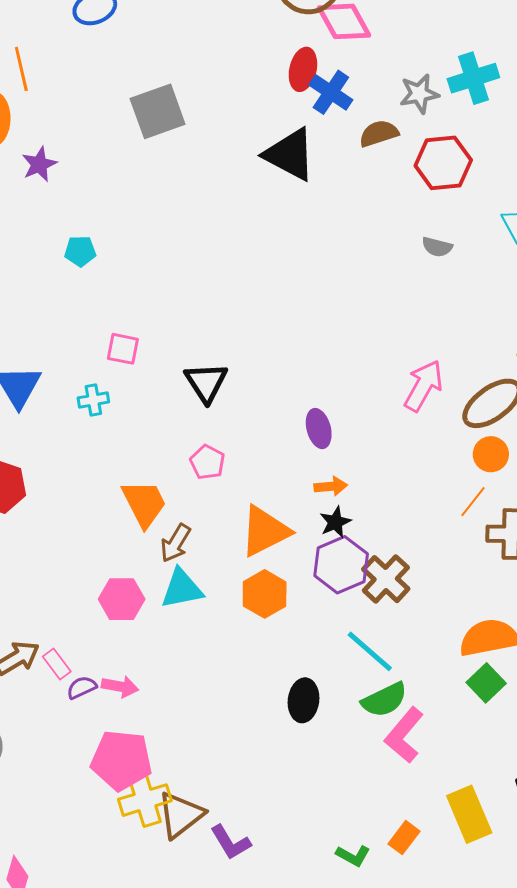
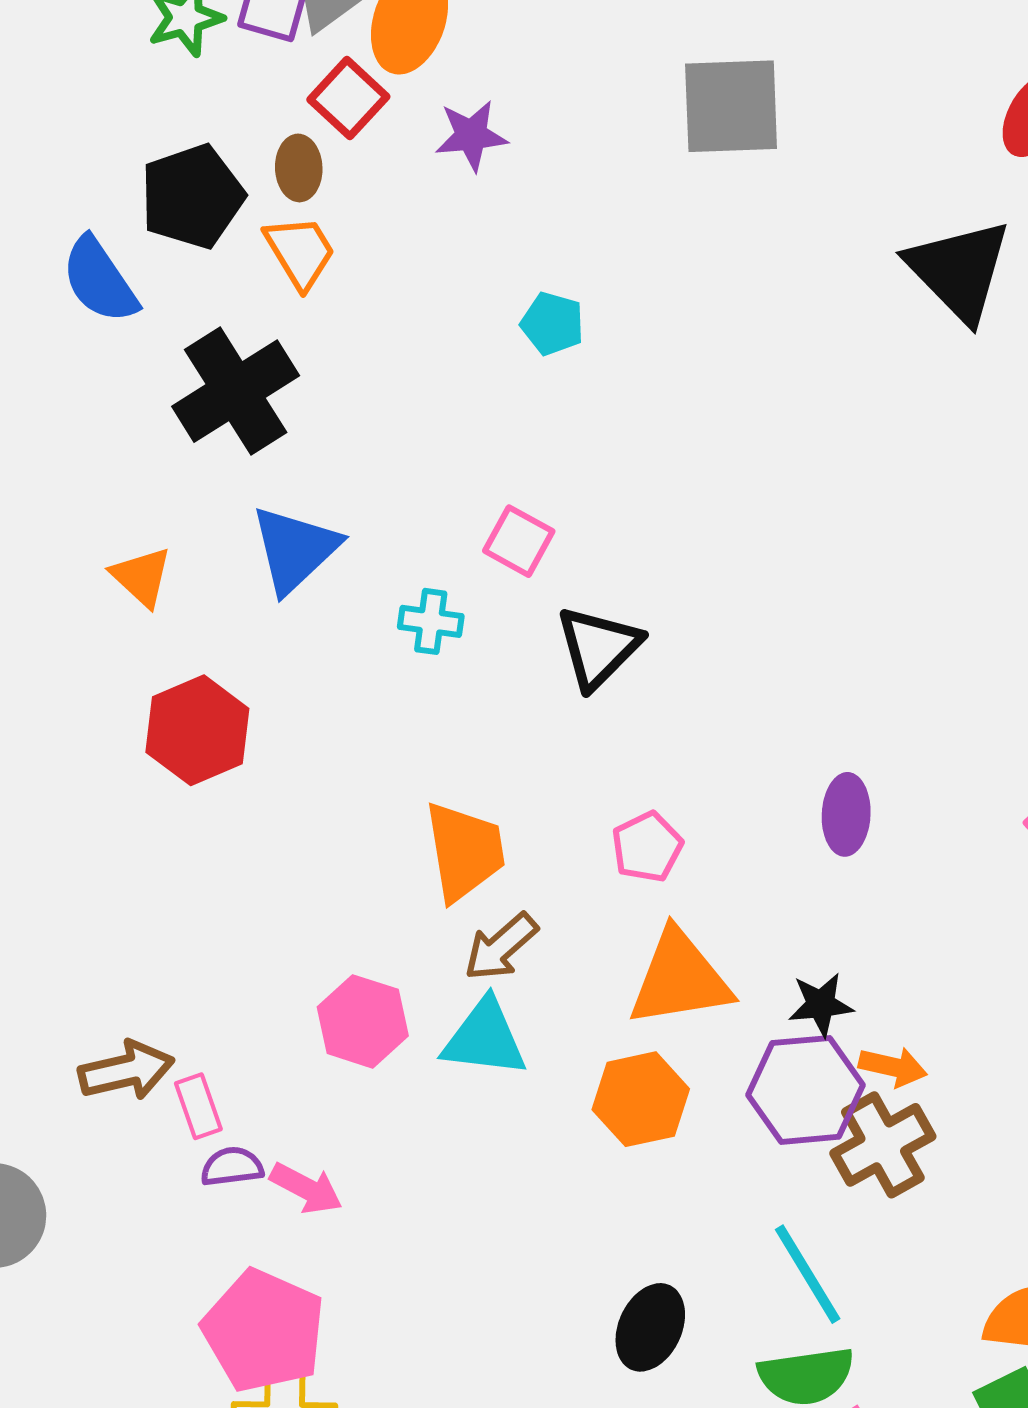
cyan pentagon: (80, 251) -> (552, 324), moved
black triangle: (206, 382) -> (598, 647), moved
pink pentagon: (207, 462) -> (647, 847), moved
orange arrow: (331, 486) -> (893, 1067), moved

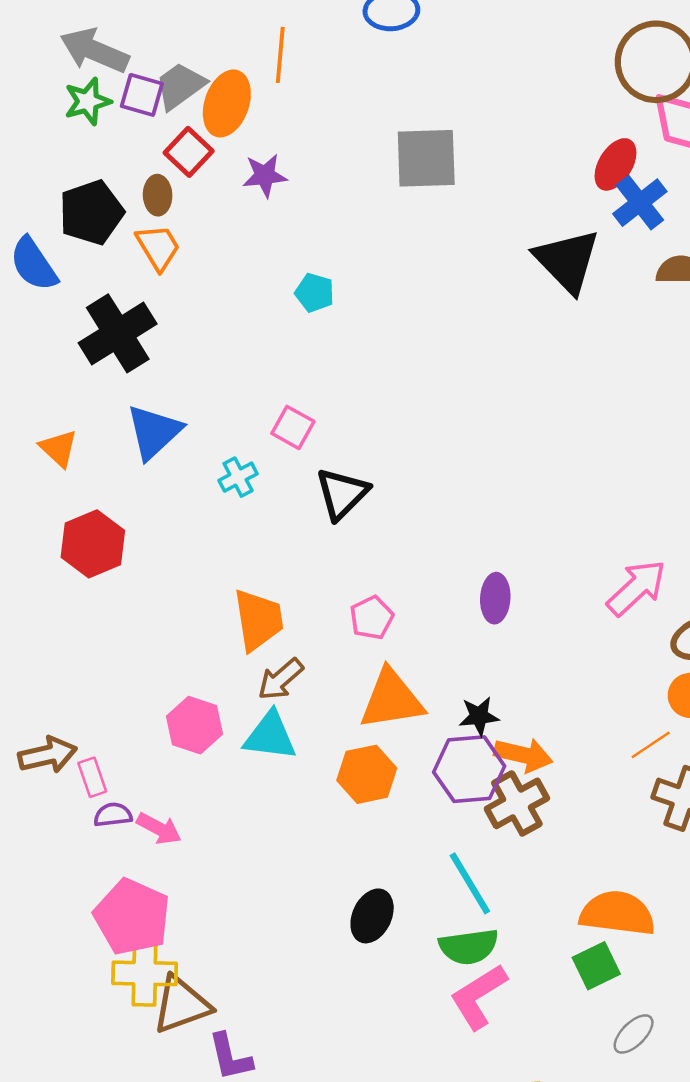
cyan cross: (431, 621) -> (238, 477), turned -36
orange arrow: (893, 1067) -> (523, 755), size x1.4

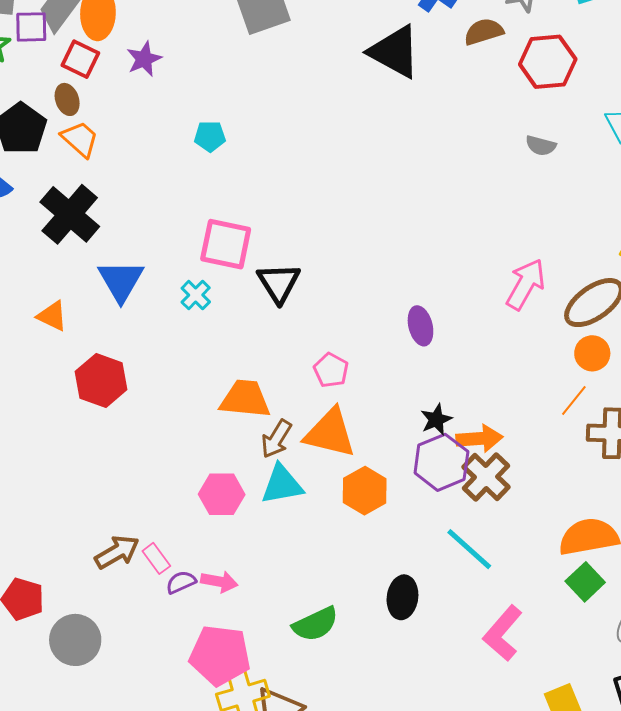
pink square: (293, 427) -> (226, 244), size x1.6
orange trapezoid: (258, 620) -> (245, 399), turned -58
orange triangle: (391, 700) -> (330, 433), moved, turned 40
green semicircle: (469, 947) -> (315, 624), moved

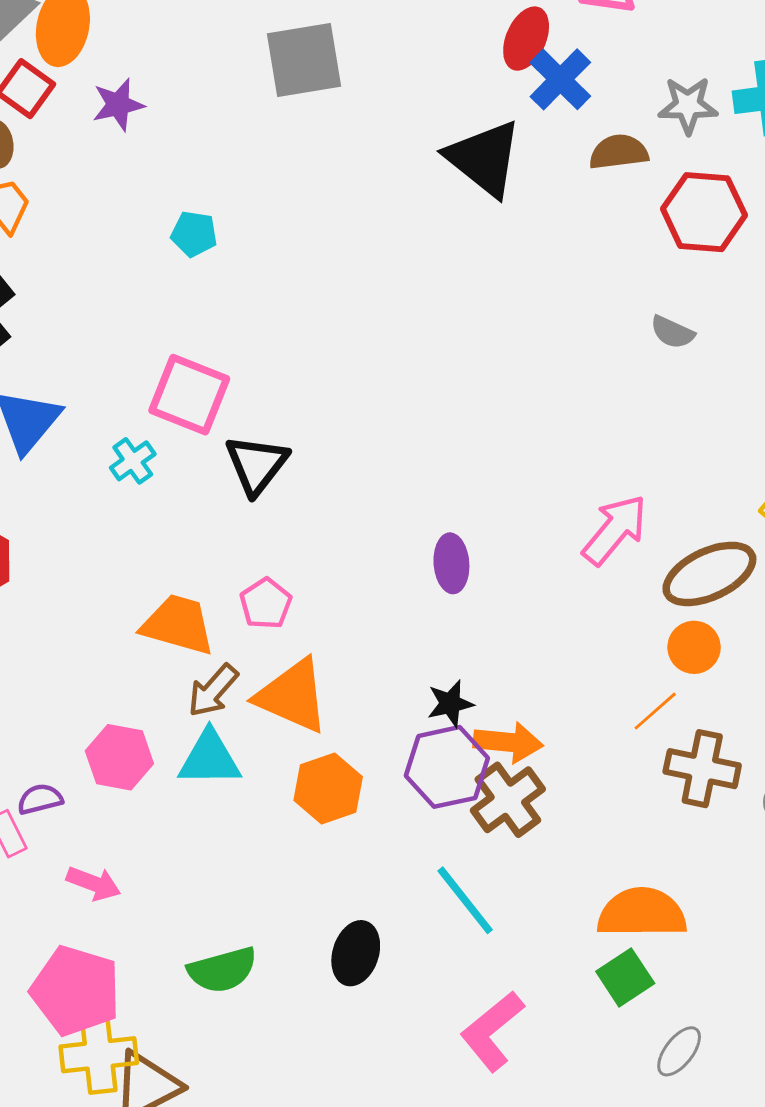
pink pentagon: (331, 370) -> (266, 604), moved
purple semicircle: (181, 582) -> (40, 799), moved

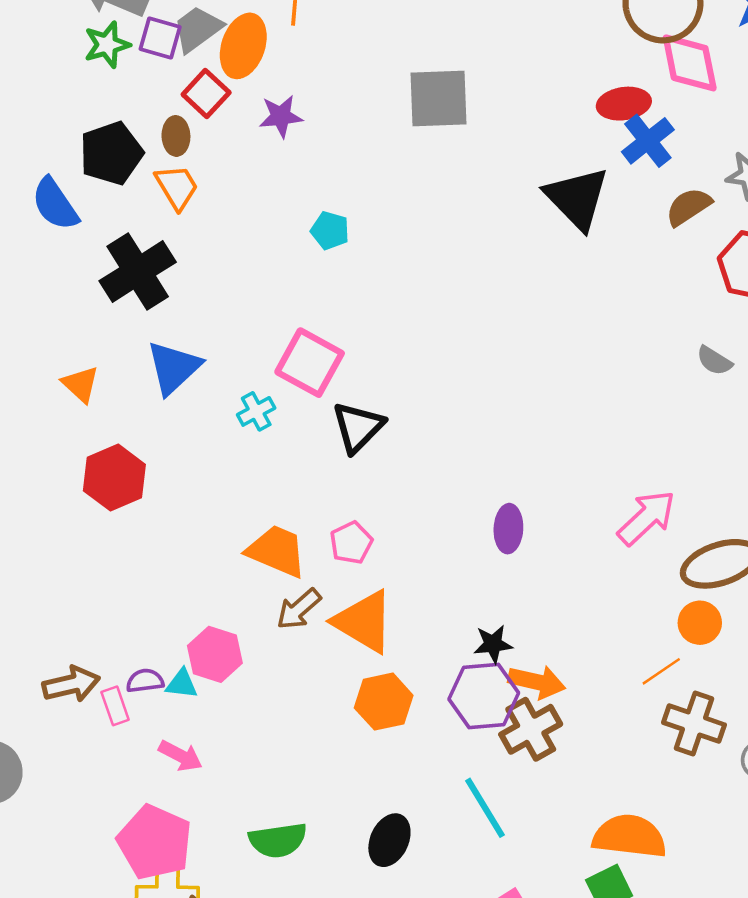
red ellipse: (526, 39) -> (624, 104), turned 51
brown semicircle: (619, 152) -> (689, 207), turned -33
cyan triangle: (209, 758) -> (182, 684), moved, size x0.6

